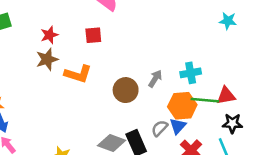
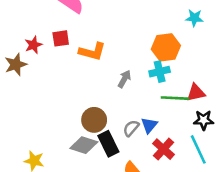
red star: (49, 35) -> (33, 45), moved
orange L-shape: (78, 74) -> (92, 52), moved
brown circle: (126, 90) -> (94, 120), moved
orange hexagon: (182, 106) -> (166, 47), moved

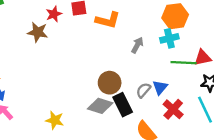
brown star: (16, 65) -> (38, 32), turned 30

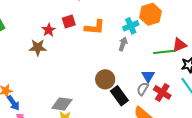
cyan cross: (169, 38) -> (131, 26), moved
gray semicircle: (143, 90) -> (143, 89), moved
gray diamond: (100, 106) -> (62, 104), moved

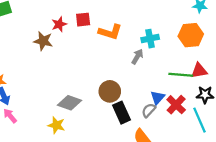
orange hexagon: (151, 14) -> (191, 35), moved
red cross: (162, 92) -> (176, 105), moved
gray diamond: (62, 104) -> (70, 103), moved

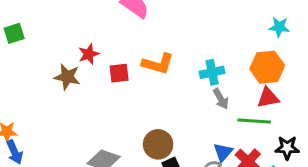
red square: (83, 20) -> (119, 73), moved
gray arrow: (137, 57) -> (221, 99), moved, turned 120
red triangle: (199, 71) -> (268, 98), moved

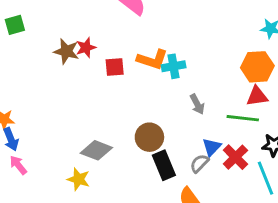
cyan cross: (212, 72) -> (174, 66), moved
brown star: (67, 77) -> (66, 51), moved
gray arrow: (221, 99) -> (197, 104), moved

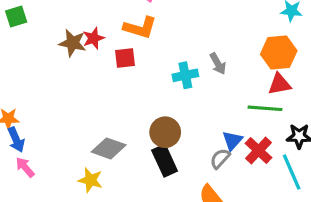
orange L-shape: (152, 59) -> (140, 28), moved
cyan cross: (174, 66) -> (185, 75), moved
gray arrow: (197, 104) -> (218, 64), moved
black rectangle: (164, 165) -> (165, 161), moved

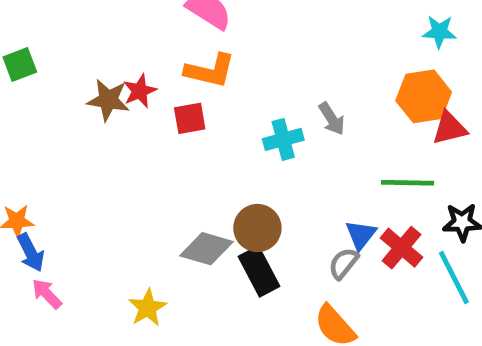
red triangle: (279, 84) -> (450, 128), moved
gray diamond: (109, 148) -> (206, 249), moved
yellow star: (90, 180) -> (148, 308), turned 30

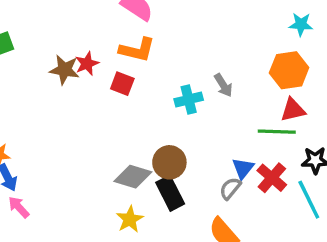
red square: (190, 118) -> (122, 84), turned 30
red triangle: (450, 128) -> (293, 110), moved
yellow star: (148, 308) -> (130, 219), moved

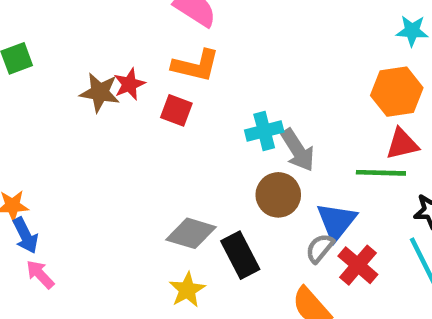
gray arrow: (223, 85) -> (298, 150), moved, size x1.4
brown circle: (169, 162) -> (278, 195), moved
blue triangle: (243, 168) -> (336, 221), size x1.4
red cross: (272, 178) -> (358, 265), moved

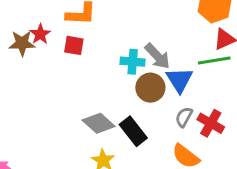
cyan cross: (264, 131) -> (133, 62), moved, turned 30
blue triangle: (336, 221) -> (179, 80), moved
gray diamond: (191, 233) -> (99, 123), turned 36

